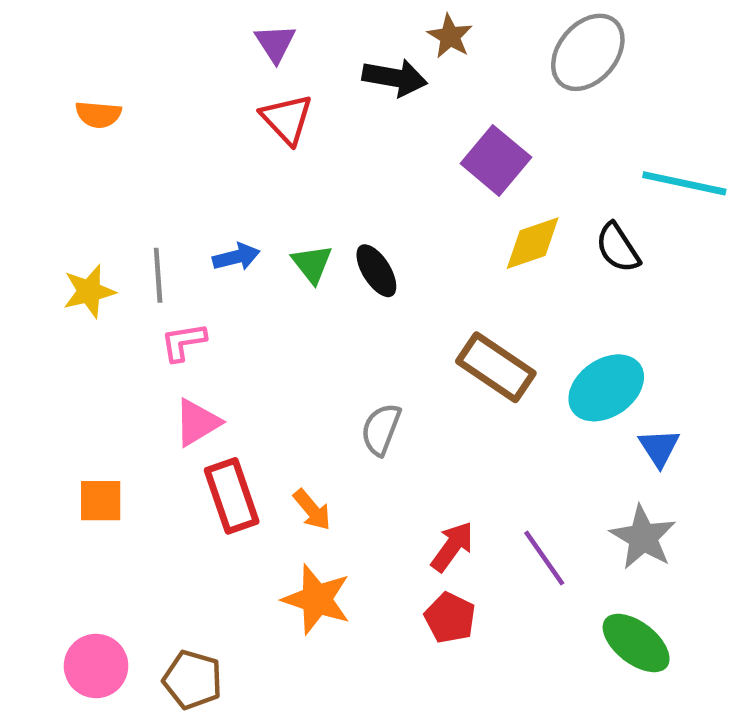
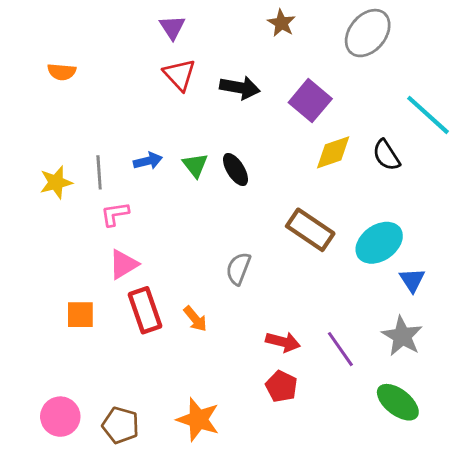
black arrow: (395, 78) -> (240, 88), moved
cyan line: (684, 183) -> (428, 115), turned 30
orange square: (101, 501) -> (80, 315), moved
red arrow: (452, 546) -> (283, 342), turned 68
orange star: (317, 599) -> (198, 419), moved

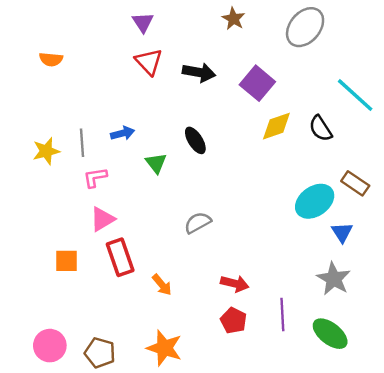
green triangle: (195, 165) -> (156, 163), moved
brown rectangle: (310, 230) -> (355, 183), moved, size x0.7
gray semicircle: (238, 269) -> (198, 223), turned 40
orange arrow: (195, 319) -> (162, 285), moved
purple line: (340, 349) -> (282, 315), moved, turned 32

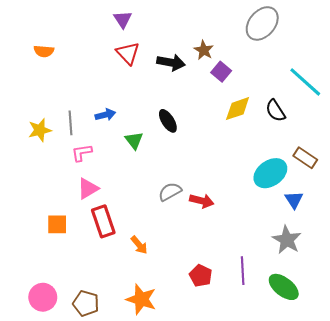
brown star: (233, 19) -> (204, 50), moved
purple square: (257, 83) -> (221, 72), size x0.7
red arrow: (235, 284) -> (202, 201), moved

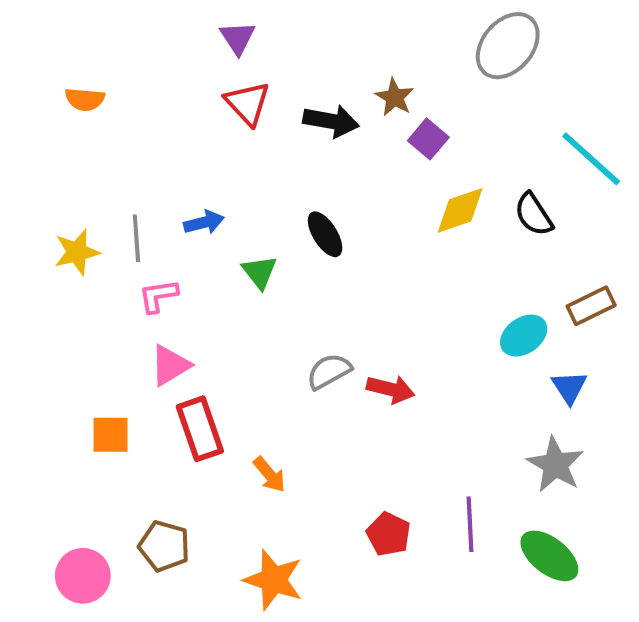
brown rectangle: (305, 158) -> (591, 306), turned -60
cyan ellipse: (270, 173) -> (524, 336), size x0.7
brown pentagon: (86, 303) -> (164, 546), moved

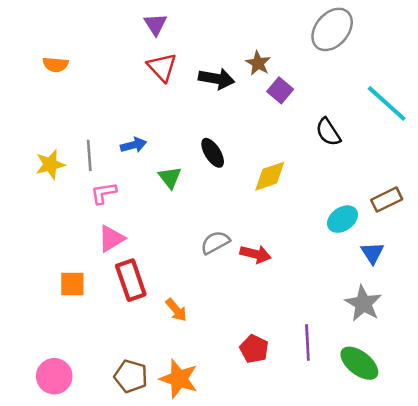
yellow diamond: (460, 210) -> (270, 176), moved
black semicircle: (534, 214) -> (328, 132), moved
brown pentagon: (164, 546) -> (131, 376), moved

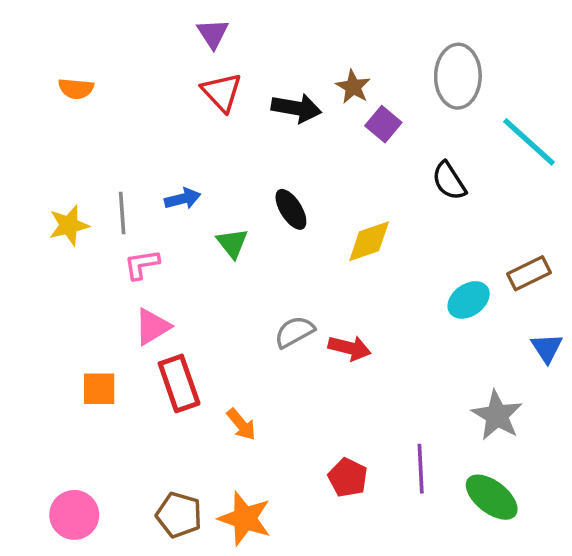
gray ellipse: (332, 29) -> (458, 76), moved, turned -39
blue triangle: (372, 253) -> (547, 348), moved

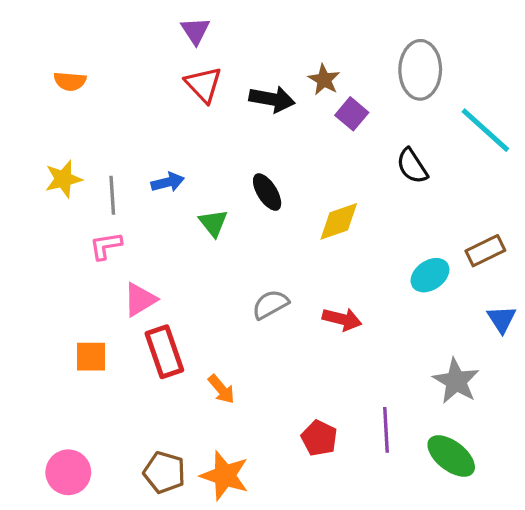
yellow star: (69, 225) -> (63, 179), moved
pink L-shape: (142, 264) -> (106, 246), moved
red arrow: (350, 348) -> (342, 319), moved

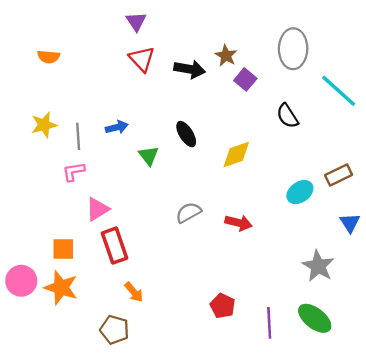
orange arrow: (221, 389) -> (134, 292), moved
purple line: (386, 430) -> (269, 323), moved
pink circle: (68, 472) -> (21, 281), moved
orange star: (225, 476) -> (61, 288), moved

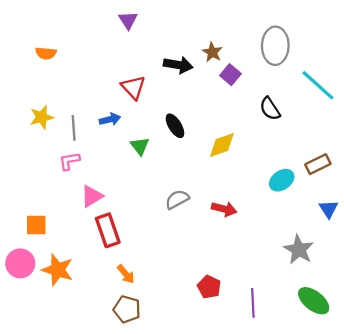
red triangle: (142, 59) -> (133, 87), moved
orange square: (63, 249) -> (36, 225), moved
green ellipse: (315, 318) -> (314, 301), moved
brown pentagon: (115, 330) -> (127, 309), moved

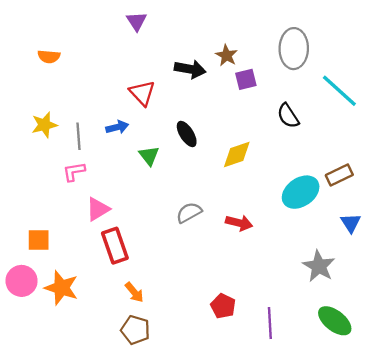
purple square: (230, 75) -> (246, 79), turned 36
cyan ellipse: (282, 180) -> (301, 192), size x1.4

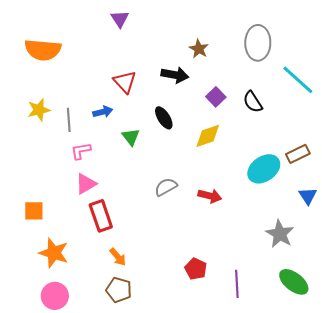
orange semicircle: (49, 57) -> (43, 50), size x1.8
black arrow: (190, 69) -> (175, 75), moved
purple square: (246, 79) -> (216, 97), moved, turned -30
pink L-shape: (74, 172) -> (81, 151), moved
pink circle: (22, 281) -> (55, 296), moved

